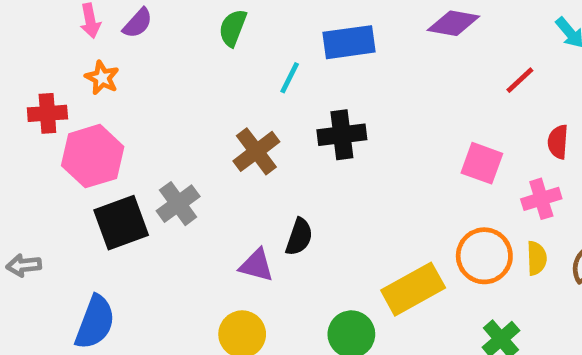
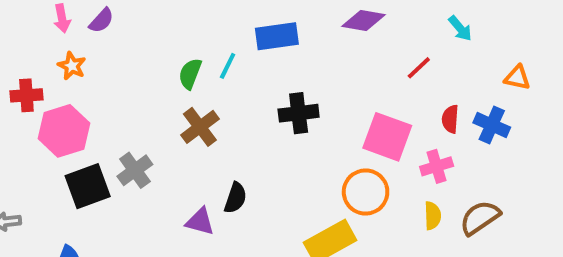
green semicircle: (233, 28) -> (190, 74), moved
black cross: (342, 135) -> (299, 113), moved
pink square: (482, 163) -> (387, 137), size x1.4
orange circle: (484, 256) -> (366, 192), moved

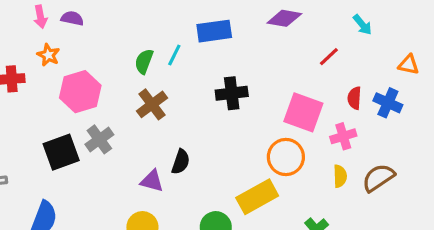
purple semicircle: (101, 20) -> (72, 18), turned -120
pink hexagon: (64, 131) -> (80, 92), moved

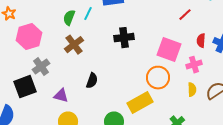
black square: (61, 152) -> (25, 87), moved
purple triangle: (152, 181) -> (61, 96), moved

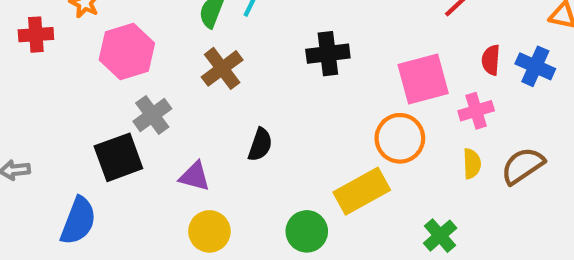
pink square: (169, 50) -> (423, 79), turned -35

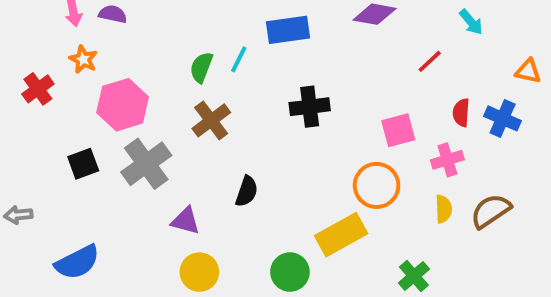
red cross: (36, 35) -> (38, 89), turned -32
pink square: (423, 79) -> (398, 130), size x0.7
gray cross: (152, 115) -> (146, 164), size x1.4
black square: (118, 157) -> (83, 164), moved, size x0.7
blue semicircle: (78, 221) -> (77, 262), turned 42

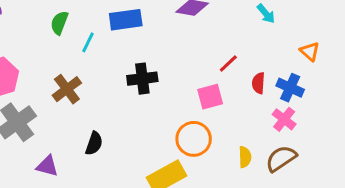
red line: (430, 61) -> (228, 63), moved
green semicircle: (201, 67) -> (59, 23), moved
orange triangle: (528, 71) -> (310, 51), turned 30
pink cross: (447, 160) -> (284, 119), moved, turned -35

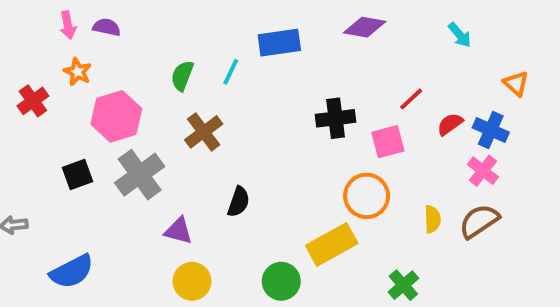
green semicircle: (59, 23) -> (182, 76), moved
black cross: (142, 79) -> (336, 118), moved
red semicircle: (258, 83) -> (450, 124), turned 50

